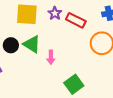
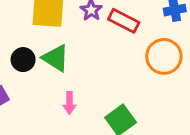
pink arrow: (51, 57) -> (69, 103), moved

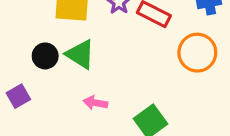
pink arrow: (69, 103) -> (95, 103), turned 100

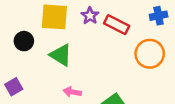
black circle: (45, 56) -> (24, 41), moved

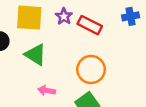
orange circle: (150, 54) -> (91, 69), moved

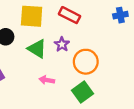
purple star: (64, 16) -> (62, 44), moved
red rectangle: (90, 25) -> (69, 15), moved

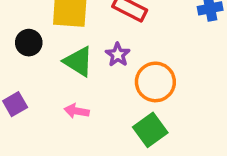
pink arrow: (47, 80) -> (77, 111), moved

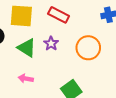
orange circle: (155, 82) -> (88, 48), moved

